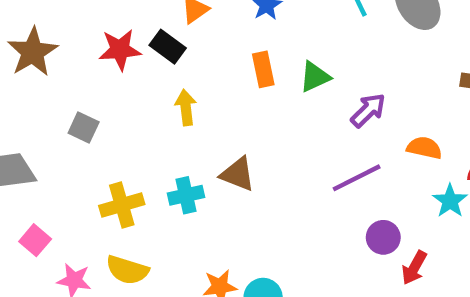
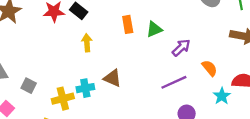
gray square: (84, 128) -> (29, 86), moved
orange semicircle: (424, 148) -> (210, 68), turned 36
yellow cross: (122, 205) -> (63, 99), moved

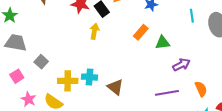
orange rectangle: (128, 24) -> (141, 32), turned 35
yellow arrow: (87, 43) -> (94, 31), moved
brown triangle: (112, 78) -> (115, 87), moved

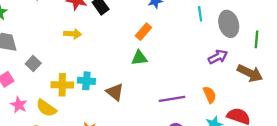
yellow arrow: (94, 31) -> (73, 34), moved, turned 84
green triangle: (162, 43) -> (139, 58), moved
purple arrow: (181, 65) -> (218, 57), moved

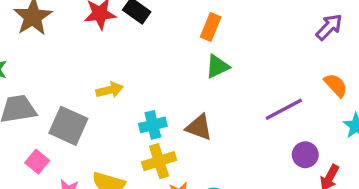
yellow arrow: (73, 34) -> (110, 90), moved
gray square: (33, 63) -> (68, 126), size x1.6
yellow cross: (62, 85) -> (159, 161), moved

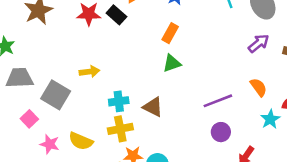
purple circle: (305, 155) -> (221, 132), moved

